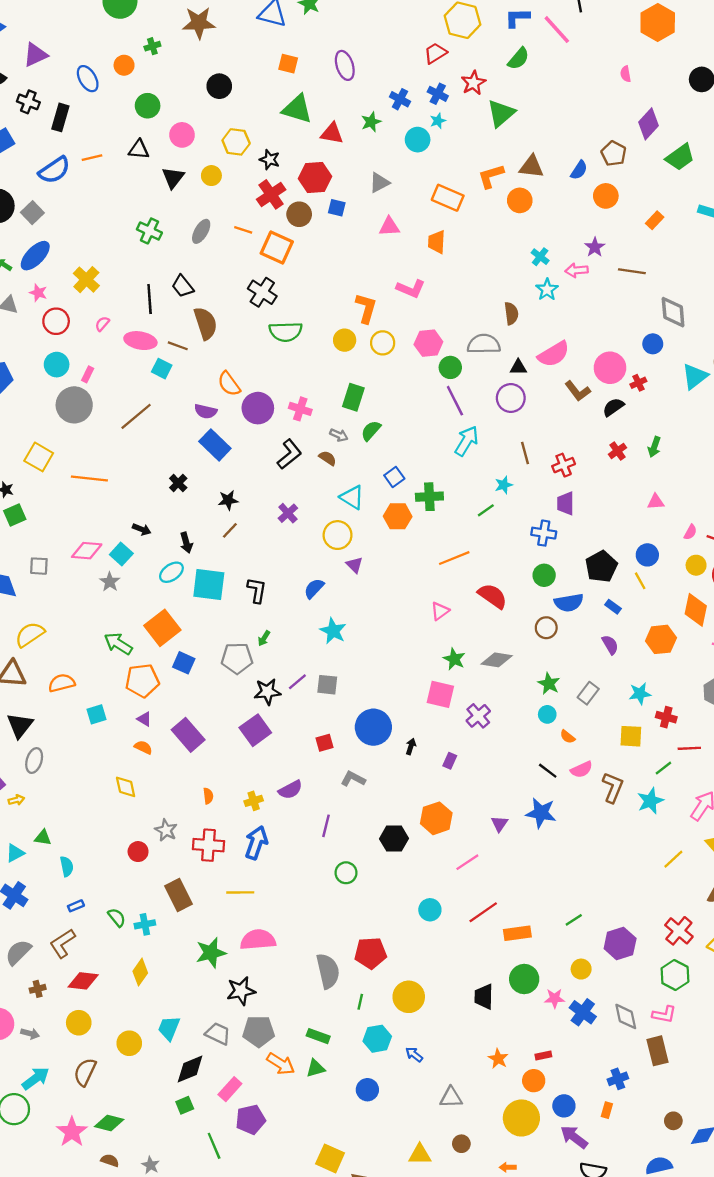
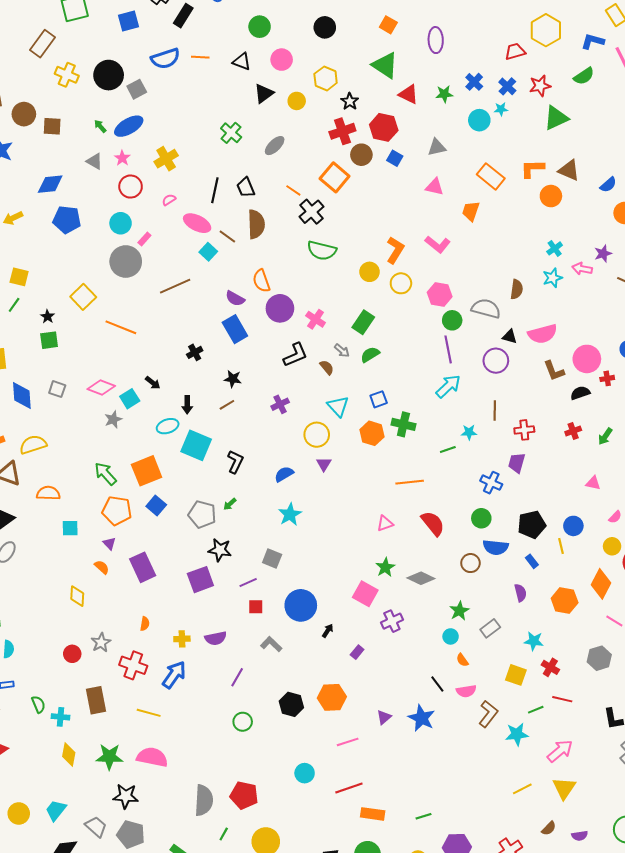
orange line: (243, 230) -> (293, 190), moved
purple line: (297, 682) -> (248, 583), moved
yellow diamond: (140, 972) -> (69, 754), moved, turned -40

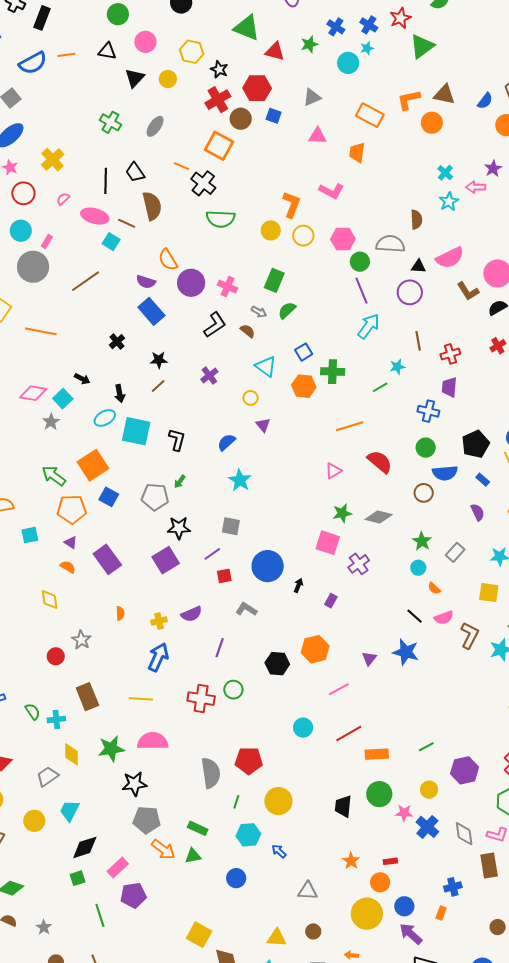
yellow circle: (317, 435) -> (251, 398), size x0.6
green star: (385, 567) -> (342, 513), turned 30
red cross: (133, 665) -> (201, 699), moved
gray trapezoid: (96, 827) -> (47, 776), moved, turned -65

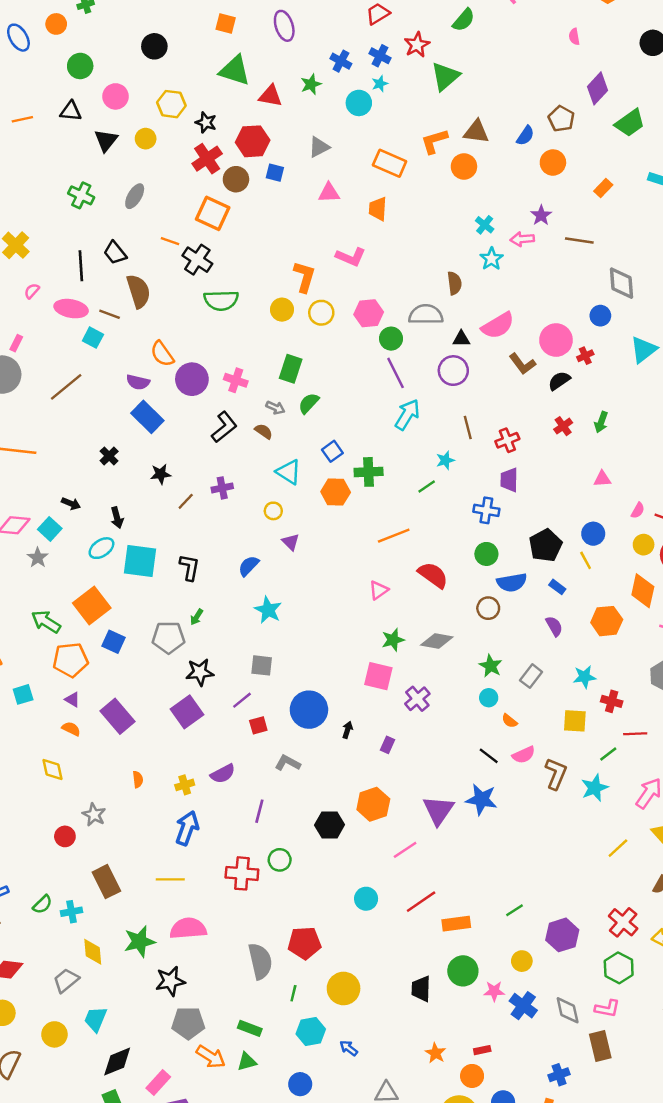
purple cross: (209, 376) -> (222, 488), turned 30
brown line: (158, 386) -> (186, 501), moved
purple triangle: (369, 658) -> (438, 810), size x1.8
green semicircle: (33, 712) -> (42, 904), turned 84

